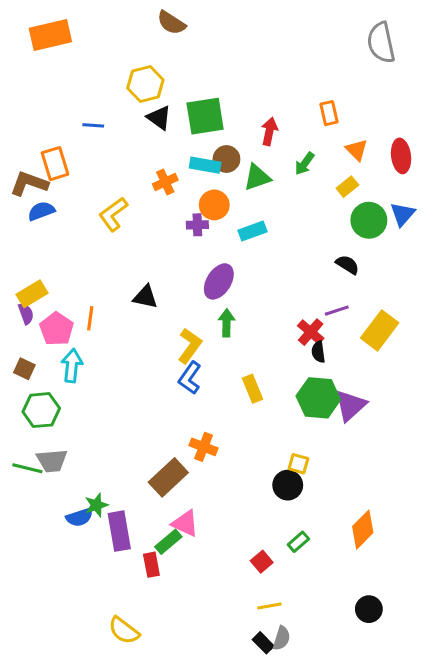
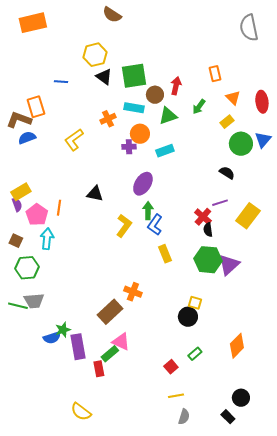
brown circle: (226, 159) -> (155, 95), moved
blue L-shape: (190, 378) -> (155, 225), moved
black rectangle: (263, 643) -> (228, 417), moved

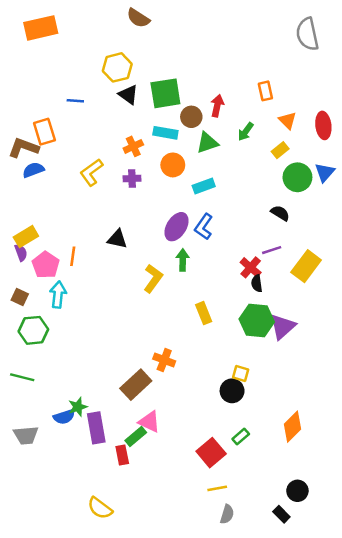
purple cross: (129, 147) -> (132, 179), moved
blue L-shape: (155, 225) -> (204, 227), moved
gray trapezoid: (34, 301) -> (26, 435), moved
red square: (171, 367) -> (211, 453), size x1.6

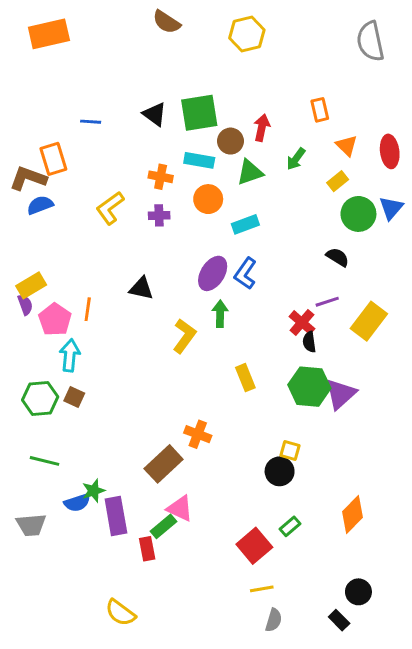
yellow hexagon: (117, 67) -> (247, 34), moved
orange cross: (133, 146) -> (161, 177), turned 36
brown square: (20, 297) -> (74, 397), moved
green line: (22, 377) -> (45, 461), moved

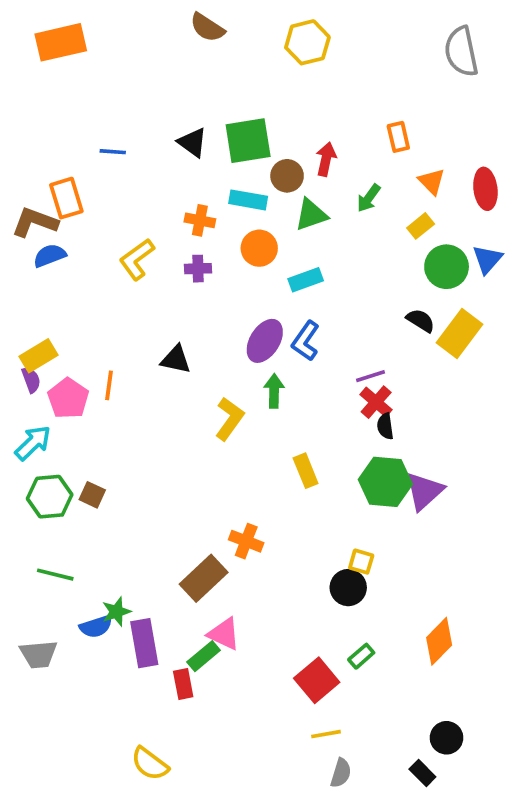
purple line: (327, 302) -> (370, 376), moved
yellow rectangle: (369, 321) -> (459, 333), moved
cyan arrow: (70, 355) -> (33, 443), moved, turned 40

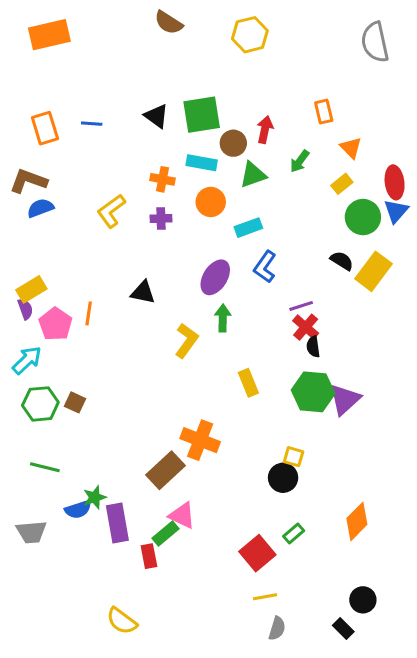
red ellipse: (485, 189) -> (395, 182), moved
orange rectangle: (66, 198) -> (45, 128), moved
blue L-shape: (306, 341) -> (265, 267), moved
orange cross: (246, 541) -> (200, 440), size x1.4

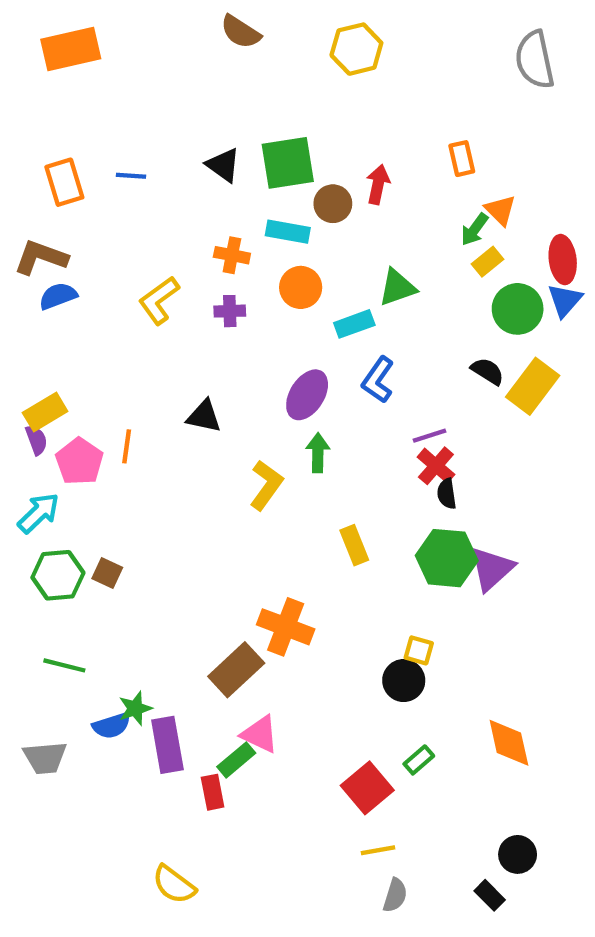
green arrow: (300, 161) -> (475, 229), moved
green triangle: (253, 175) -> (397, 287), moved
orange diamond: (357, 521) -> (509, 743), turned -57

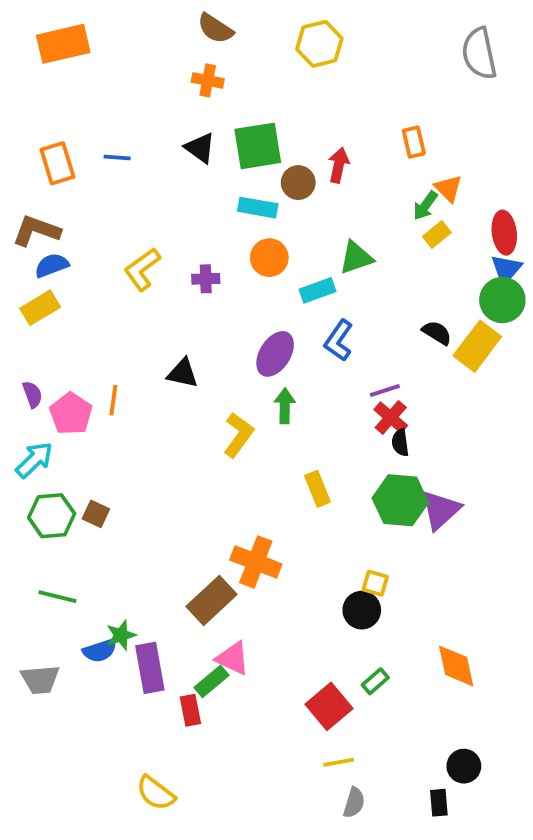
orange cross: (232, 255) -> (208, 80), moved
green circle: (518, 309) -> (502, 300), moved
yellow rectangle: (45, 412) -> (40, 308), moved
black rectangle: (490, 895) -> (439, 803), turned 40

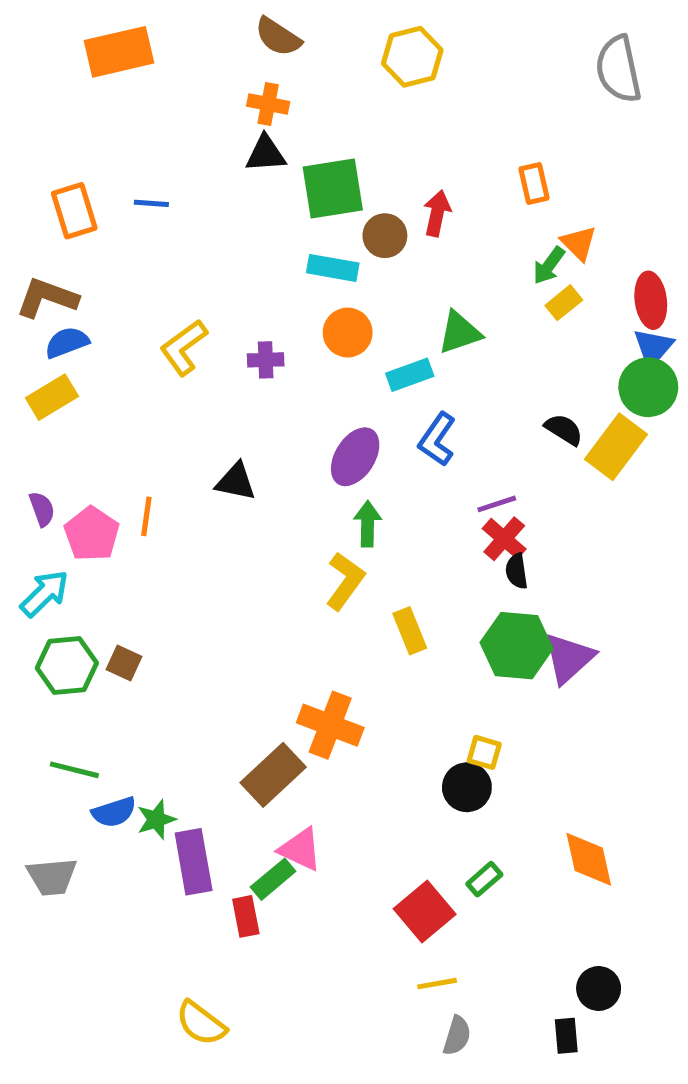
orange rectangle: (63, 44) -> (119, 52), moved
black triangle: (200, 148) -> (266, 154), moved, turned -40
yellow L-shape: (238, 435) -> (345, 581), moved
blue semicircle: (100, 651) -> (114, 812), moved

